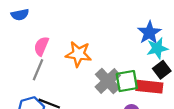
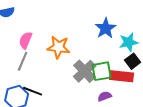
blue star: (149, 33) -> (106, 28), moved

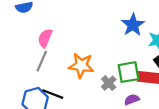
orange star: (59, 47) -> (81, 66), moved
gray cross: (85, 71) -> (109, 83), moved, size x0.6

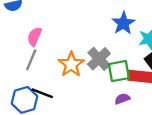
orange star: (81, 66) -> (71, 64), turned 30
gray cross: (109, 83) -> (99, 59), moved, size x1.5

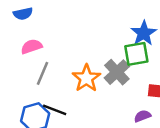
pink semicircle: (34, 37) -> (32, 47), moved, turned 48
green square: (119, 71) -> (136, 54), moved

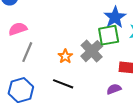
orange star: (86, 78) -> (65, 56), size x0.6
black line: (55, 110) -> (63, 84), moved

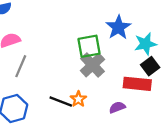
green square: (109, 35) -> (89, 46), moved
orange star: (65, 56) -> (78, 99), moved

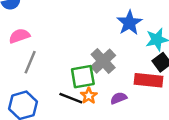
green square: (89, 46) -> (83, 77), moved
purple semicircle: (117, 107) -> (119, 98), moved

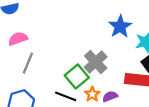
green square: (83, 77) -> (77, 76), turned -30
orange star: (89, 96) -> (92, 94), moved

